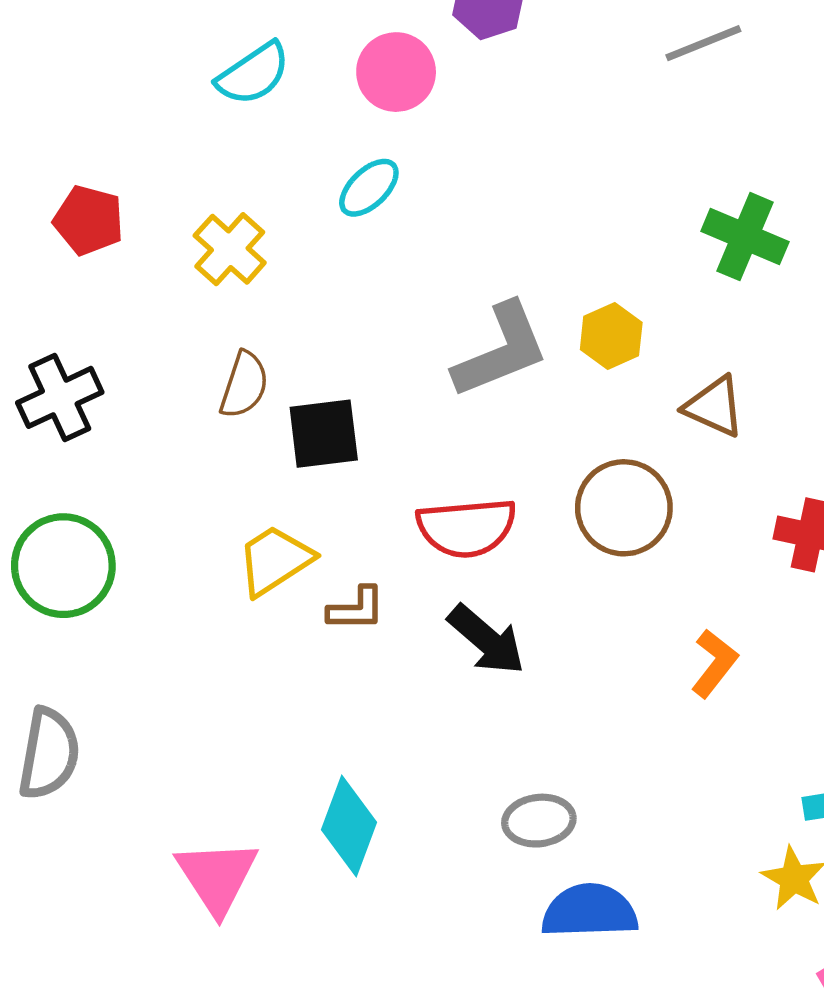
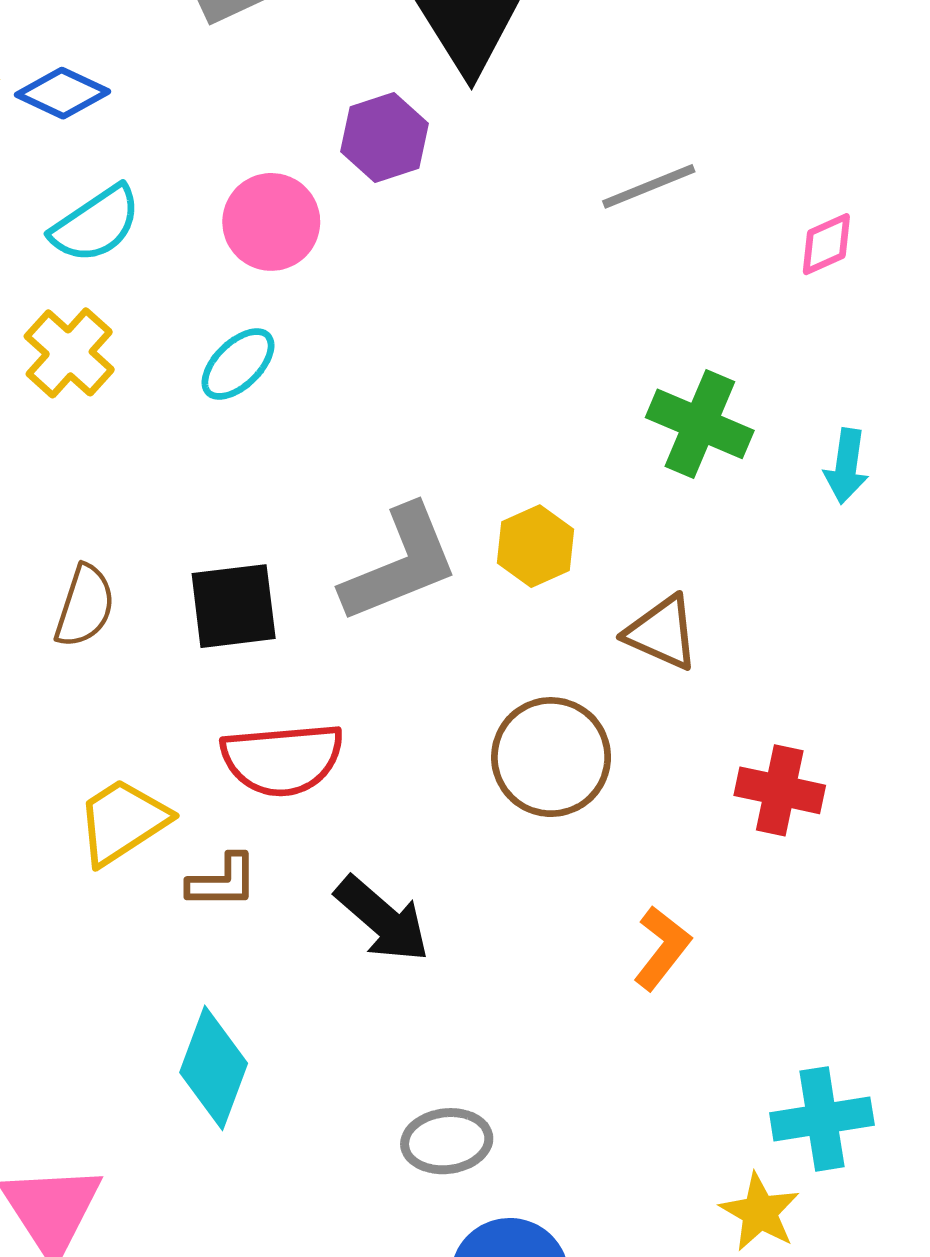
yellow cross: (230, 249) -> (69, 353), moved
black square: (324, 434) -> (234, 606), moved
red semicircle: (467, 528) -> (282, 759), moved
cyan diamond: (349, 826) -> (214, 1068), moved

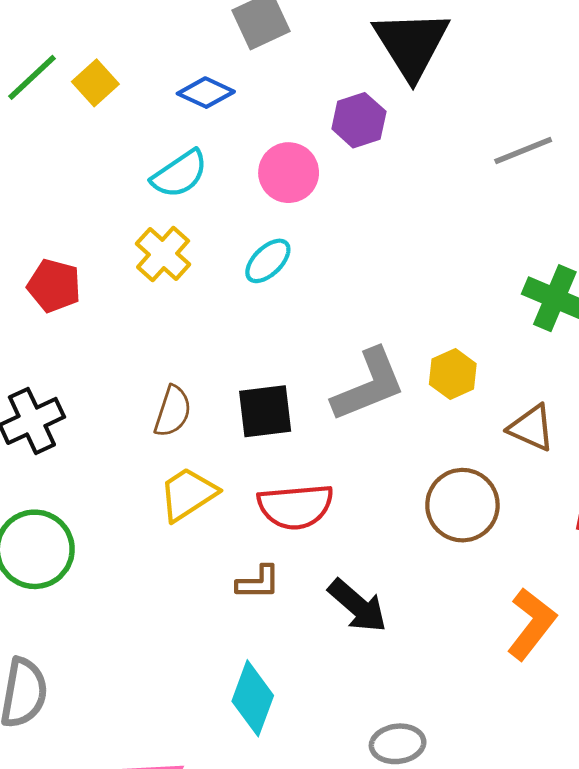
blue diamond: (63, 93) -> (206, 93), moved
yellow trapezoid: (123, 821) -> (188, 494), moved
orange L-shape: (662, 948) -> (531, 624), size x1.4

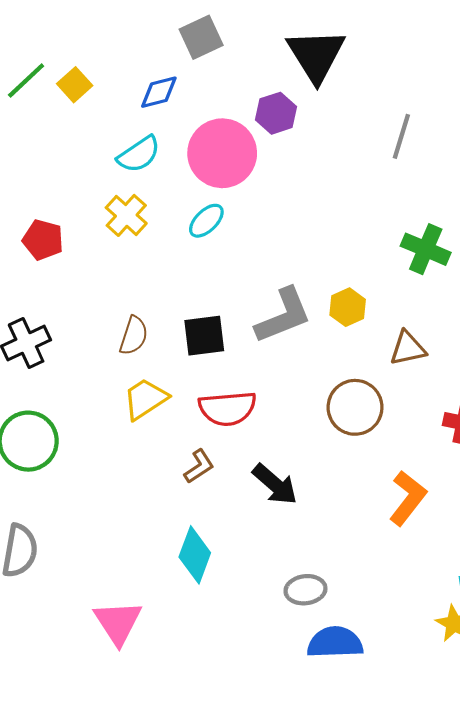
blue diamond: (206, 93) -> (159, 92), turned -39
gray line: (523, 151) -> (401, 136), turned -51
pink circle: (289, 173) -> (222, 153), size x1.5
brown triangle: (531, 428) -> (408, 348), turned -36
brown L-shape: (258, 582) -> (199, 466), turned -33

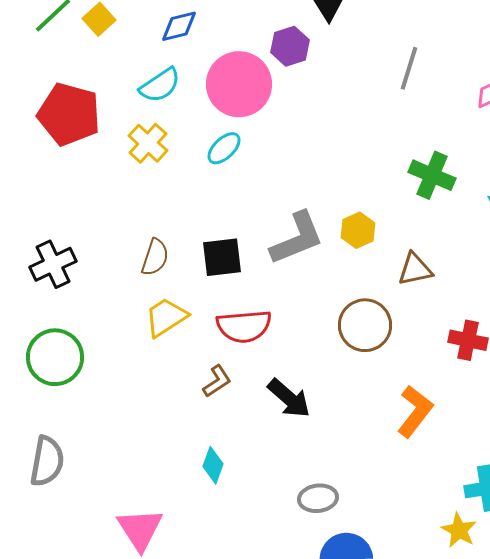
red pentagon: (43, 240) -> (69, 114), moved, size x1.6
cyan diamond: (195, 555) -> (213, 465), size x0.7

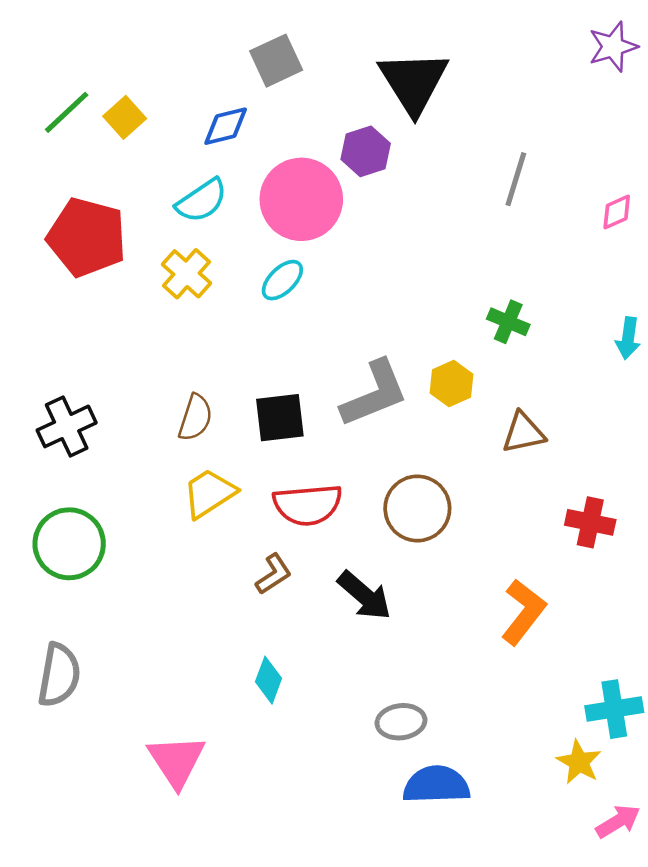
green cross: (432, 175) -> (508, 322), moved, size x0.7
brown circle: (365, 325) -> (417, 508), moved

